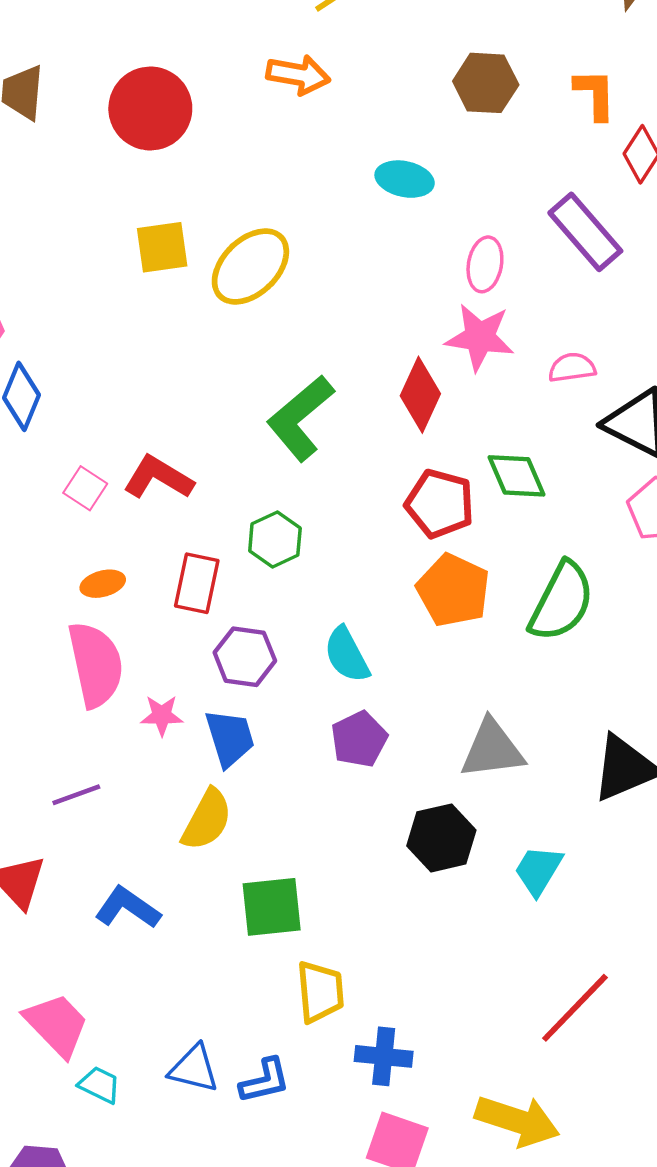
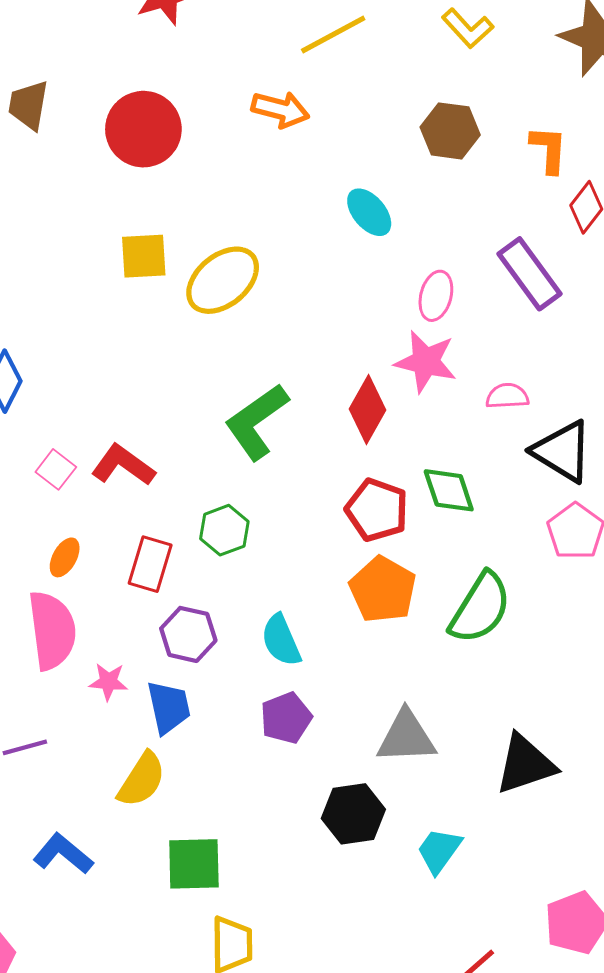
cyan ellipse: (405, 179) -> (369, 212), turned 33
orange ellipse: (103, 584) -> (65, 557), turned -51

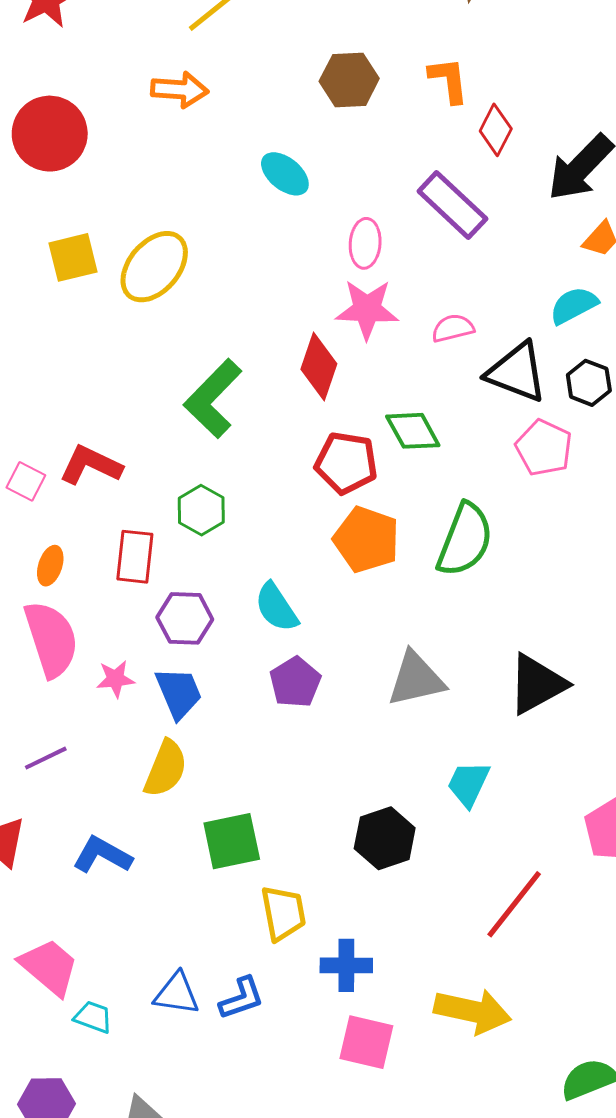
black hexagon: (353, 814) -> (385, 838), moved

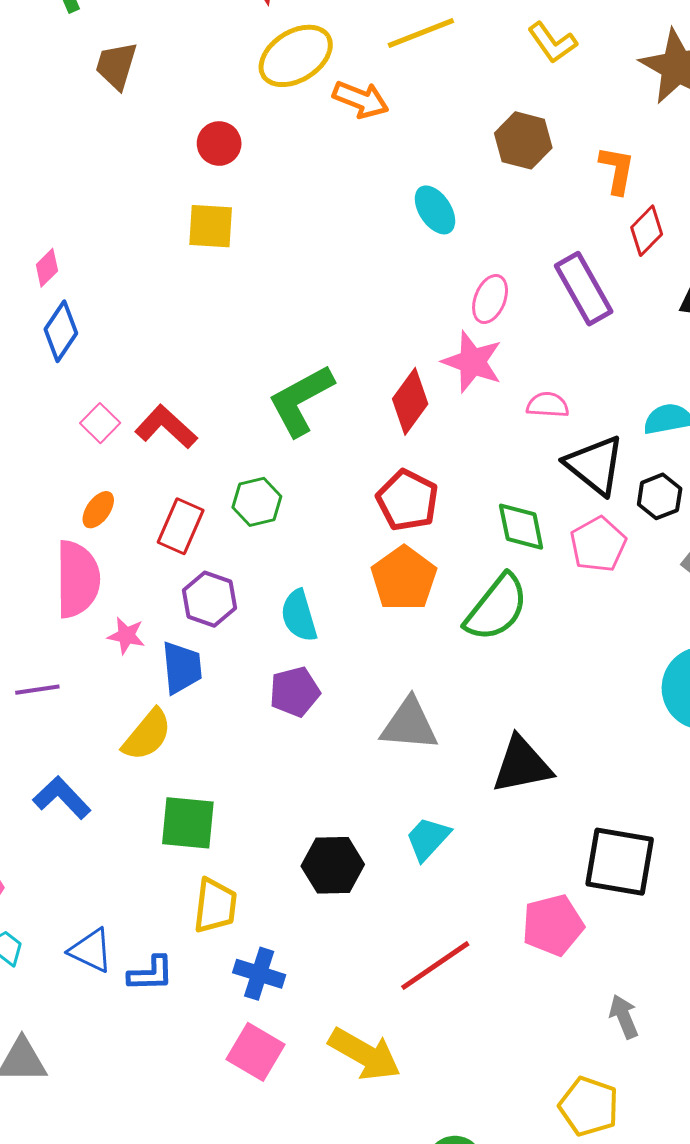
red circle: (50, 134) -> (219, 144), moved, size x0.6
yellow ellipse: (154, 267) -> (296, 56), moved
green diamond: (413, 431) -> (521, 527), moved

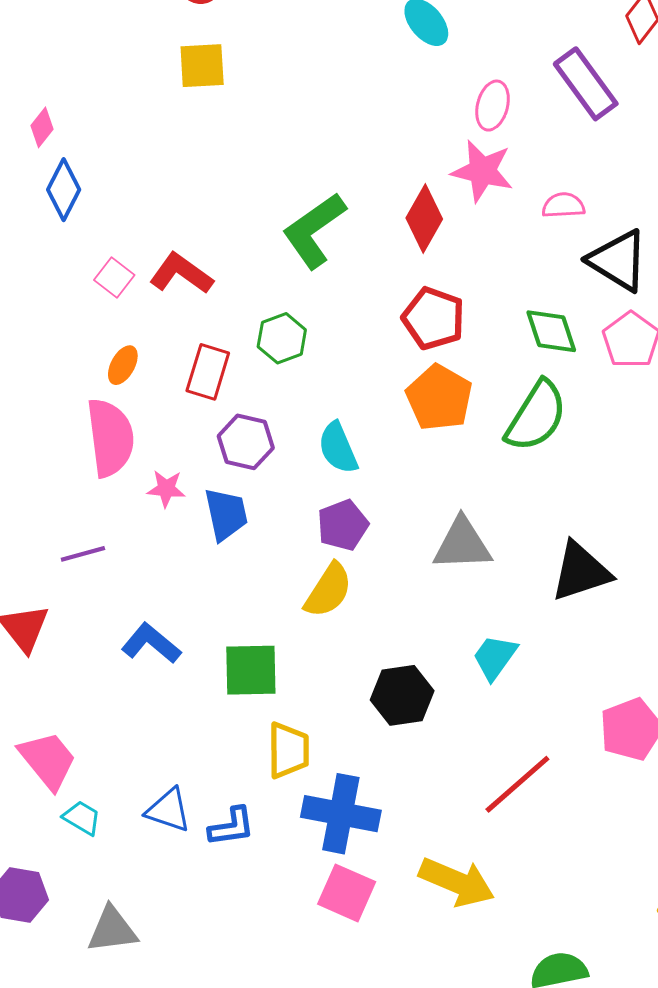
yellow semicircle: (147, 735) -> (328, 590), moved
blue L-shape: (62, 798) -> (151, 643), moved
blue cross: (259, 974) -> (341, 814), size x1.5

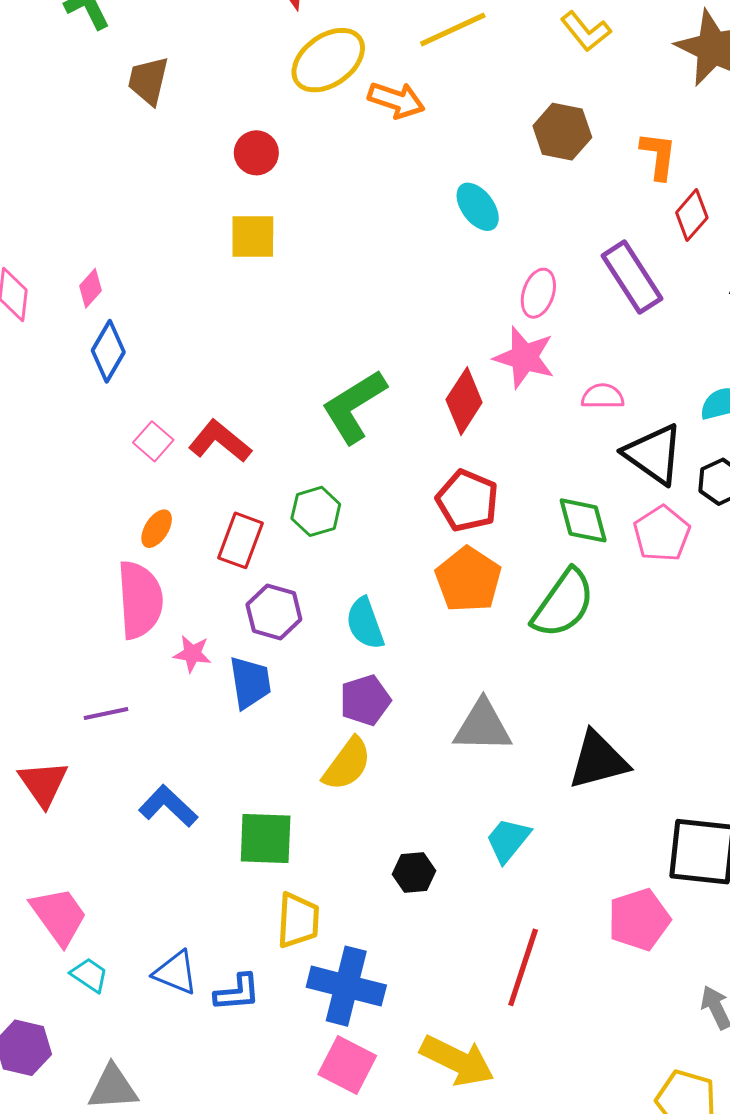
black hexagon: (402, 695) -> (414, 872), size x0.7
red line: (517, 784) -> (523, 967), turned -34

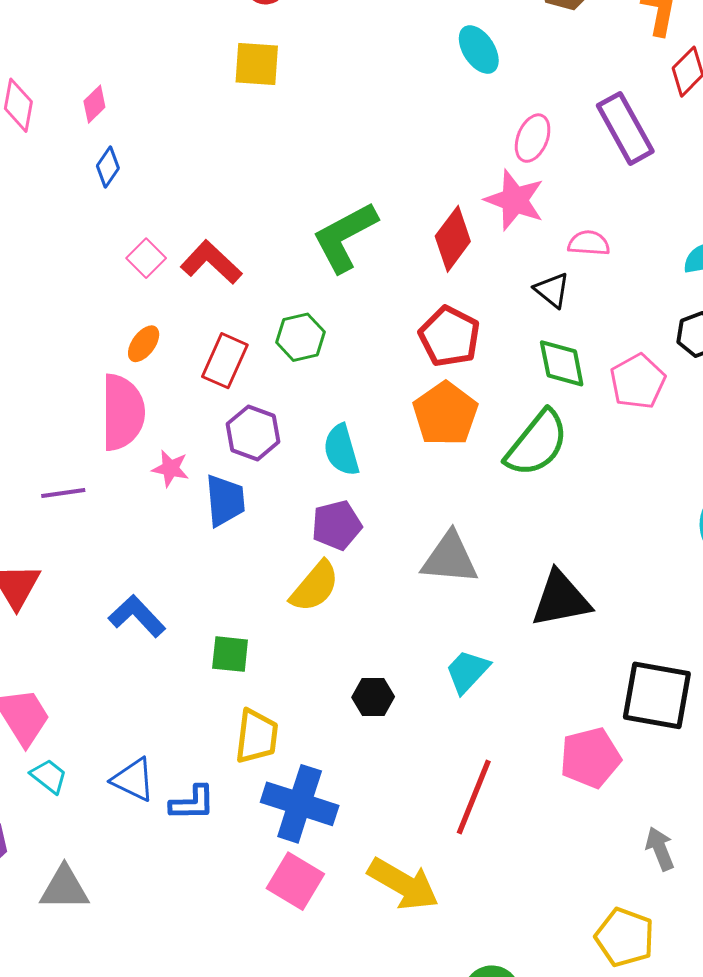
blue diamond: (108, 351) -> (108, 167), size x0.7
black triangle: (654, 454) -> (552, 290), moved, size x0.6
purple line: (106, 713) -> (63, 493), moved
green square: (266, 838) -> (230, 654), size x0.7

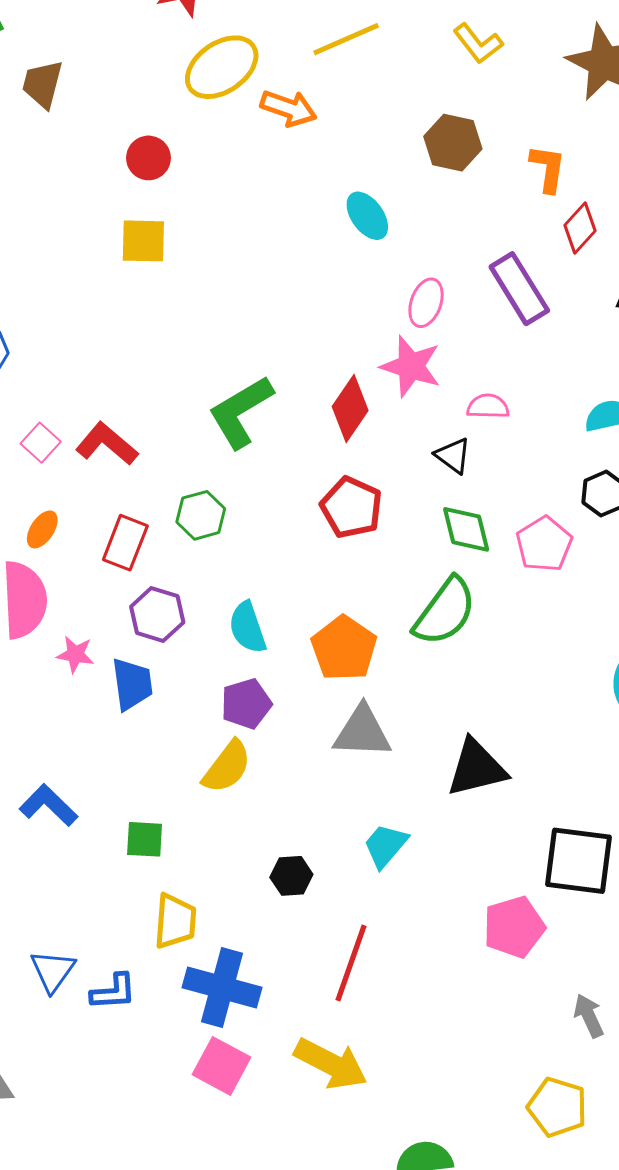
orange pentagon: (445, 414) -> (344, 648), moved
blue triangle: (133, 779) -> (53, 971), turned 42
red line: (474, 797) -> (351, 963), moved

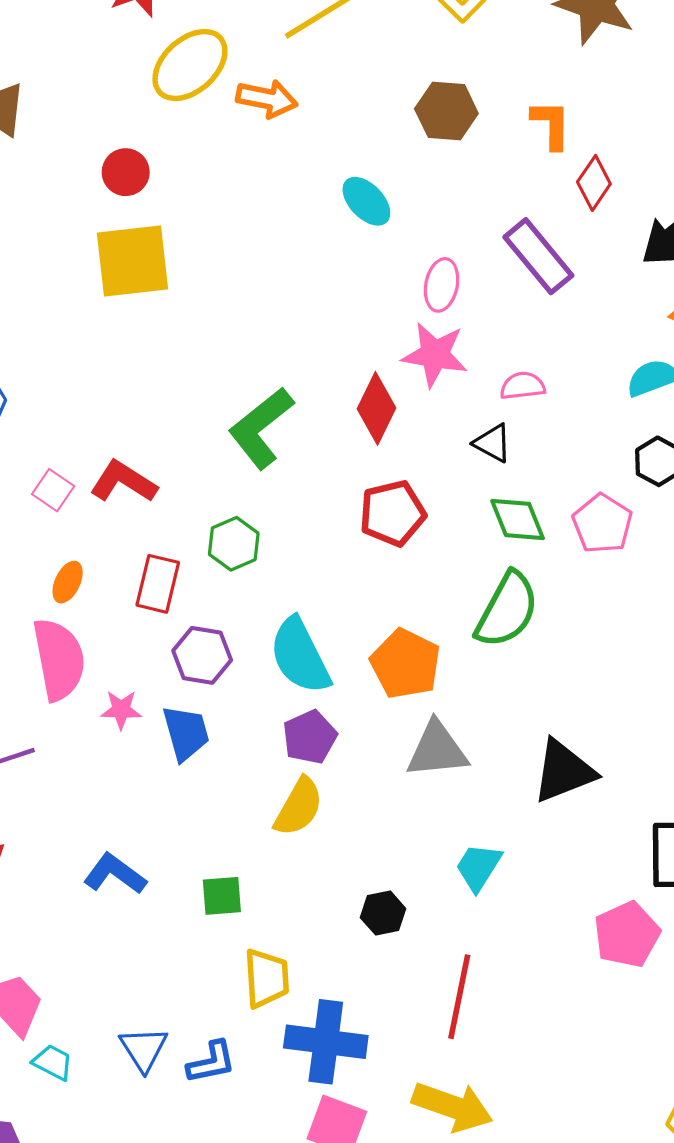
yellow square: (143, 241) -> (132, 261), size x1.5
red pentagon: (351, 508) -> (393, 513), turned -30
cyan semicircle: (247, 627) -> (300, 656), size x1.4

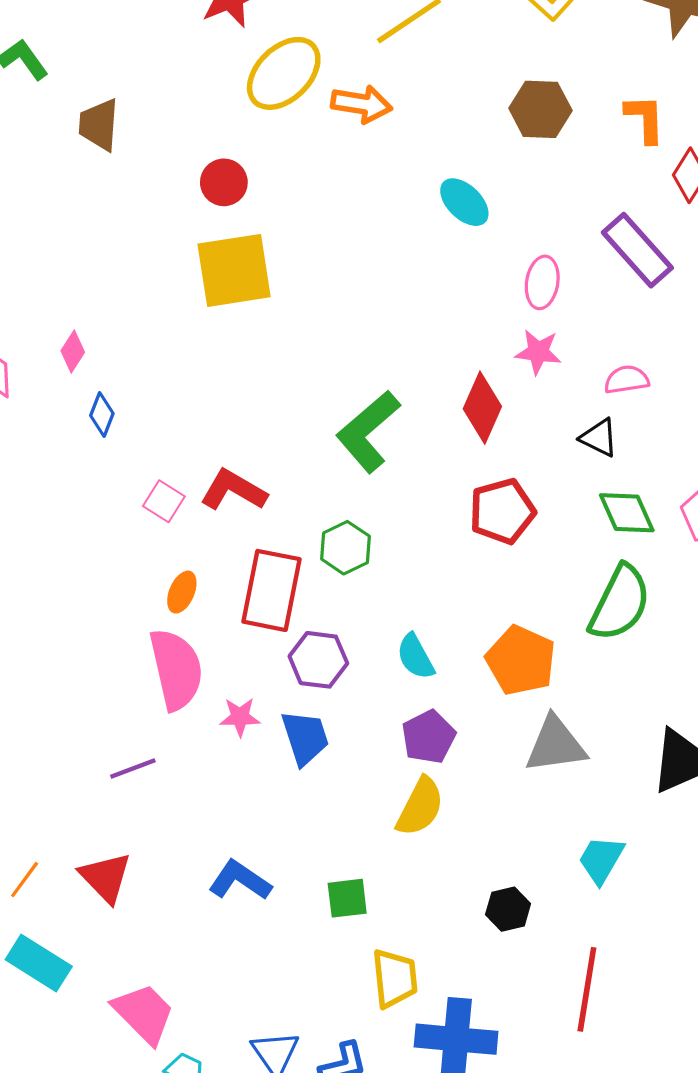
pink star: (435, 355) -> (538, 352), size x0.7
red rectangle: (158, 584) -> (272, 590), size x1.4
cyan semicircle: (300, 656) -> (416, 657), size x0.6

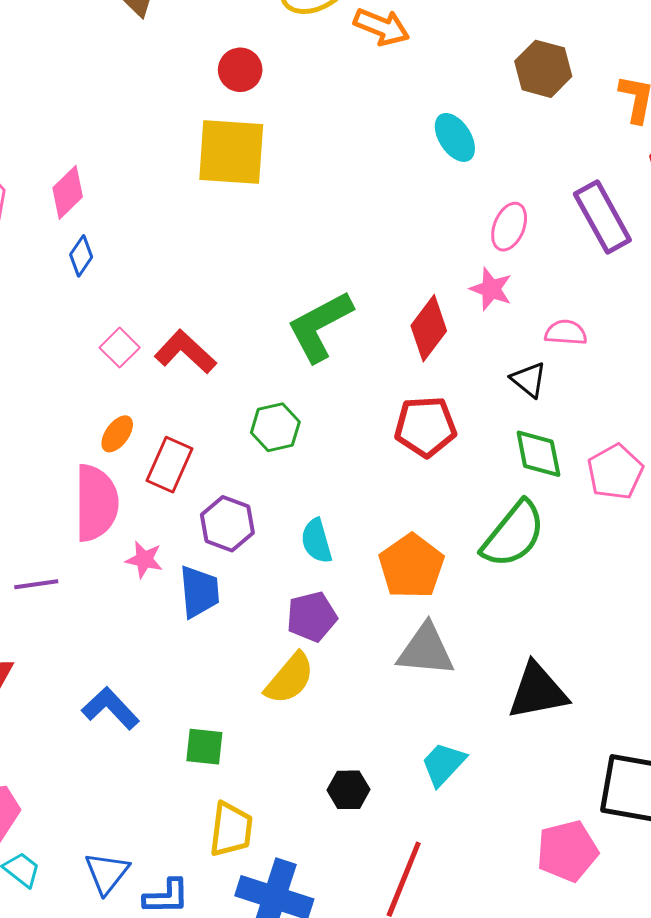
pink diamond: (73, 351) -> (68, 192), size x1.4
red rectangle: (272, 590) -> (169, 465), moved, size x0.7

